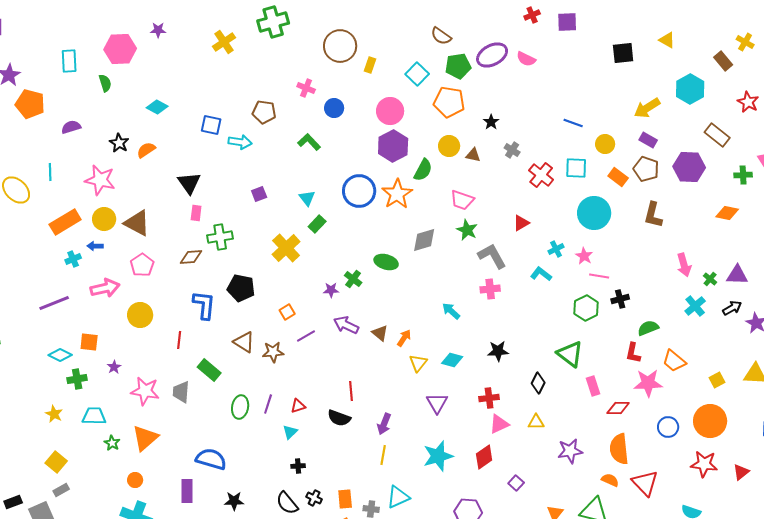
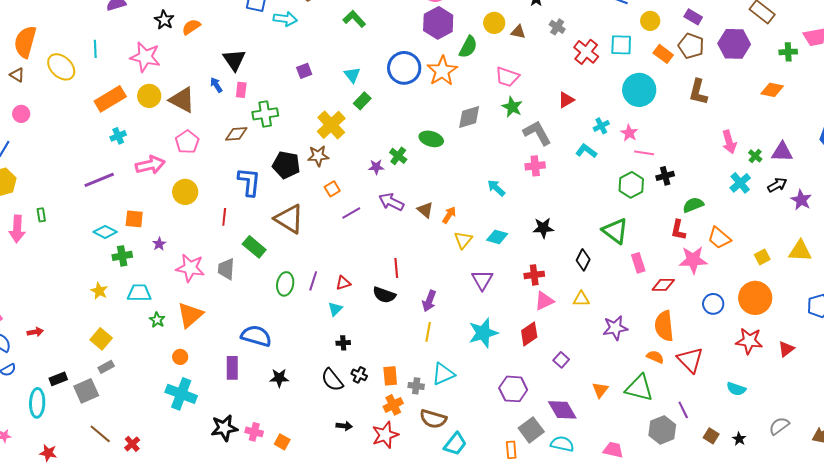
blue arrow: (95, 246) -> (216, 85), moved, turned 56
brown triangle: (244, 342) -> (289, 219), size x1.4
brown star: (273, 352) -> (318, 156), moved

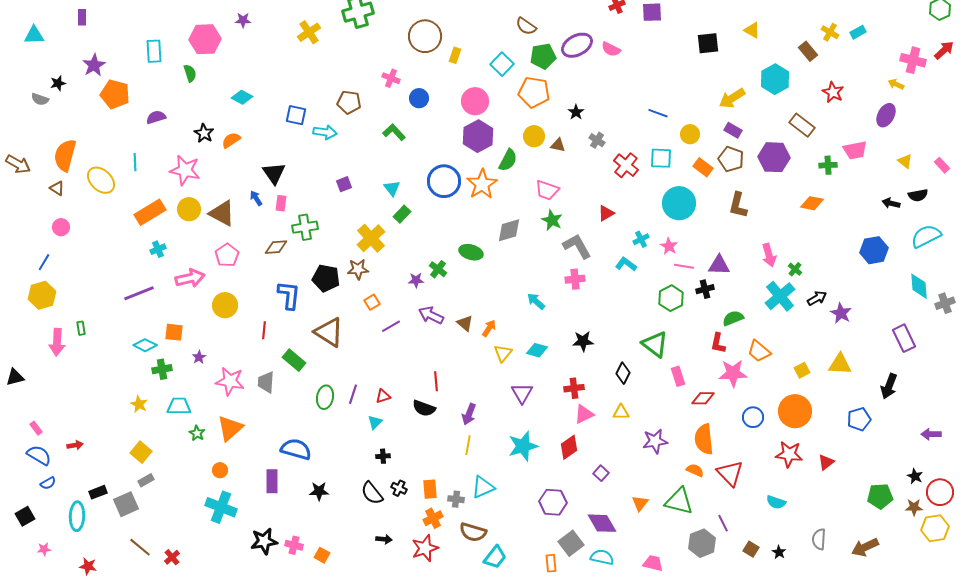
purple triangle: (782, 152) -> (719, 265), moved
cyan cross: (740, 183) -> (780, 296), size x1.4
gray semicircle: (779, 426) -> (819, 539), turned -50

